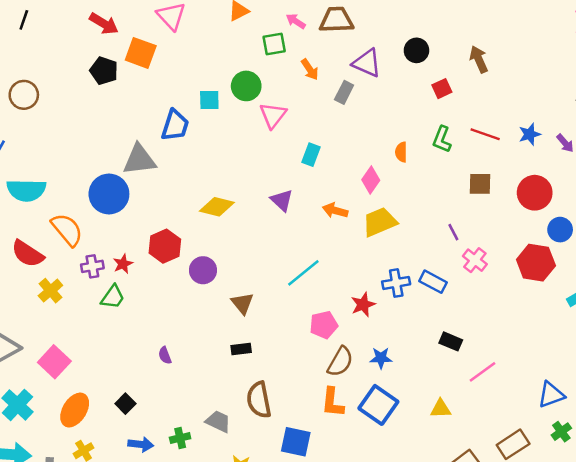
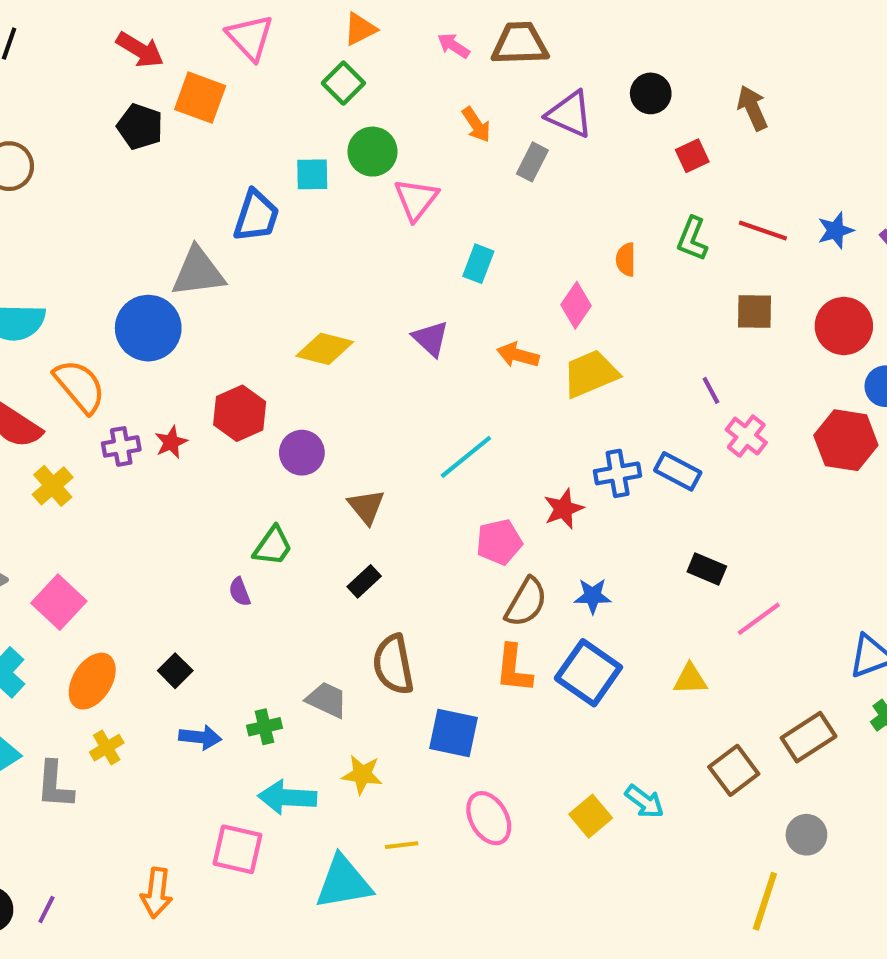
green square: (274, 44) -> (343, 83), moved, turned -35
green trapezoid: (113, 297) -> (273, 546), moved
black rectangle: (241, 349) -> (364, 581), turned -36

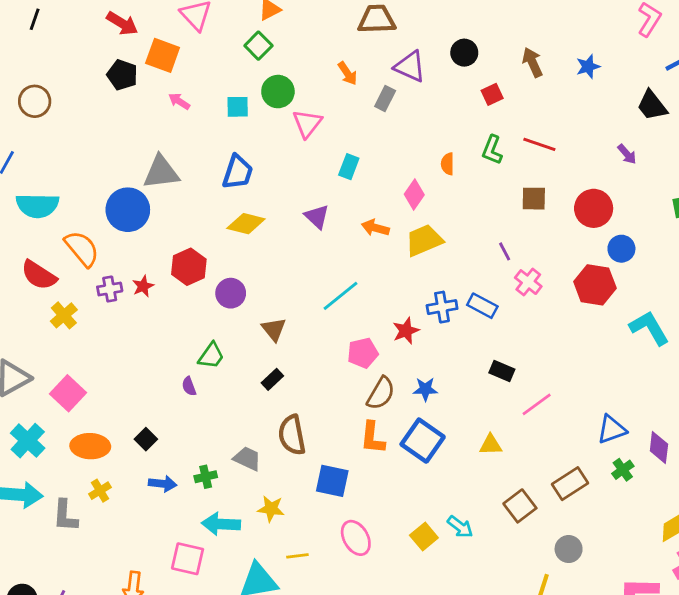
pink arrow: (453, 46) -> (179, 101), moved
blue trapezoid: (256, 216) -> (238, 172), moved
blue star: (836, 230) -> (588, 67), moved
orange ellipse: (92, 681) -> (90, 446), turned 60

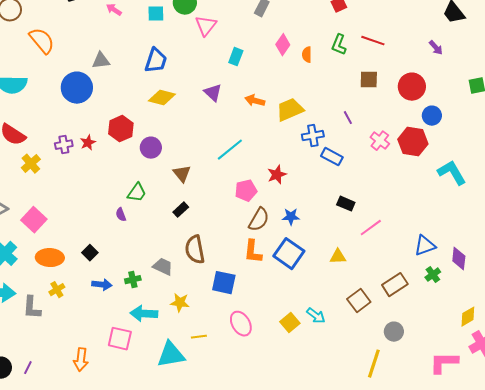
gray triangle: (161, 172) -> (101, 61), size x0.7
pink diamond: (414, 194) -> (283, 45), moved
orange semicircle: (82, 249) -> (42, 41), moved
pink cross: (528, 282) -> (380, 141), moved
blue cross: (442, 307) -> (313, 136), moved

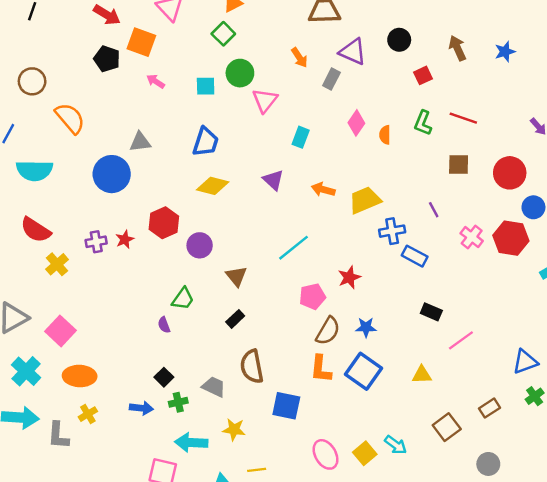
black square: (90, 253) -> (164, 377), moved
brown rectangle: (395, 285) -> (489, 408), size x0.7
pink ellipse: (241, 324) -> (326, 454), moved

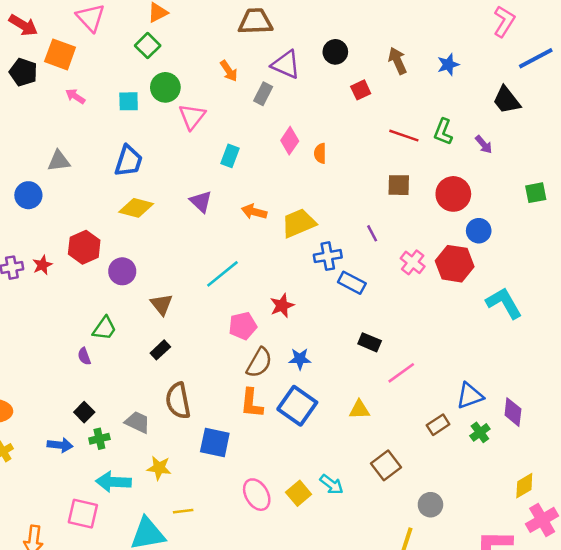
green L-shape: (423, 123) -> (443, 132), moved
blue circle: (112, 174) -> (28, 195), size x0.7
brown rectangle: (489, 408) -> (438, 425), moved

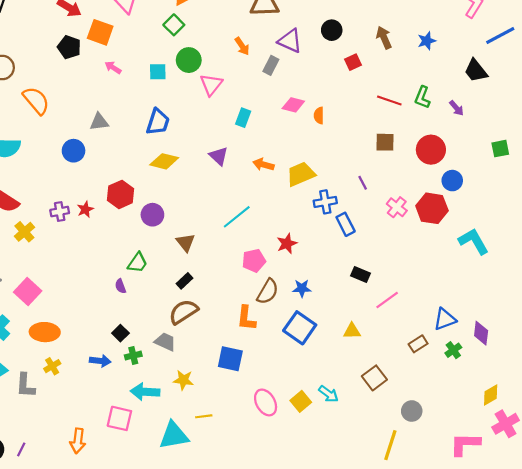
pink diamond: (290, 141) -> (293, 105), turned 70
blue rectangle: (352, 283) -> (346, 224), turned 35
brown semicircle: (178, 401) -> (183, 312), moved, turned 68
orange L-shape: (252, 403) -> (246, 318), moved

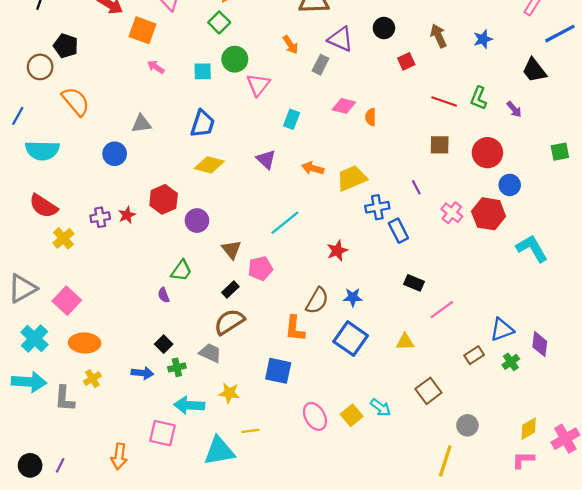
black pentagon: (69, 47) -> (66, 46), moved
pink pentagon: (254, 261) -> (260, 268), moved
yellow diamond: (491, 395) -> (529, 429), moved
pink L-shape: (465, 444) -> (523, 460), size x0.7

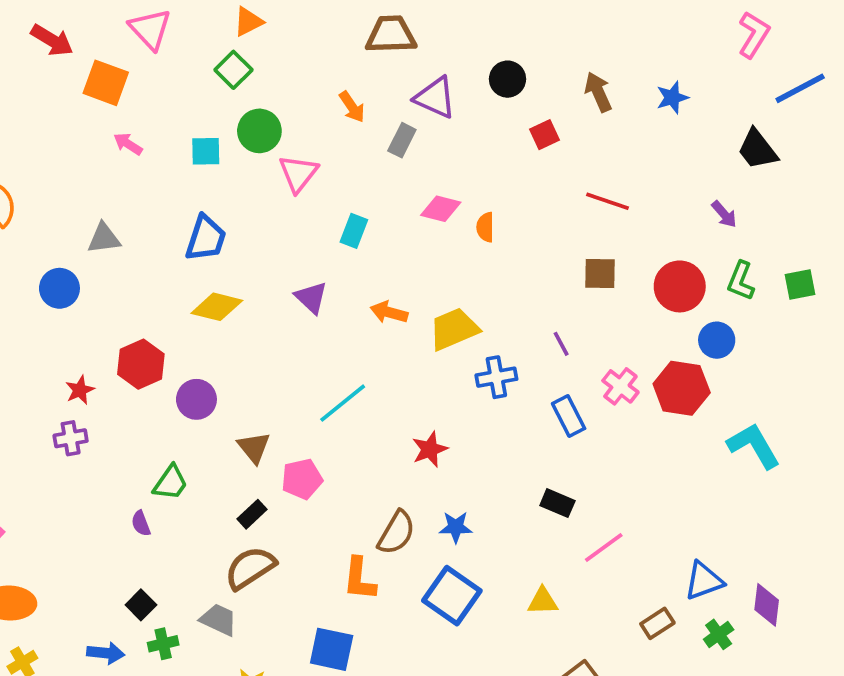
green L-shape: (479, 98) -> (741, 281), moved
purple cross: (100, 217) -> (71, 438), moved
blue rectangle: (398, 231) -> (569, 416), moved

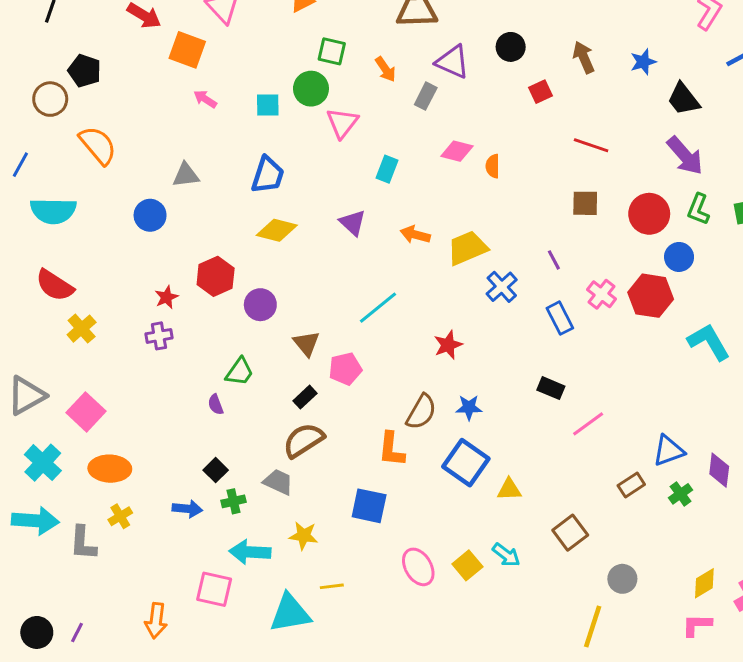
green square: (233, 70) -> (332, 51), moved, turned -32
black trapezoid: (757, 149) -> (683, 99), moved
purple arrow: (724, 214) -> (685, 156), size x1.8
blue cross: (496, 377) -> (502, 287), turned -32
yellow triangle: (543, 601) -> (509, 489), moved

